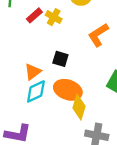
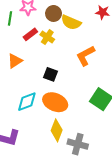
orange triangle: (33, 72) -> (15, 61), moved
yellow diamond: (79, 107) -> (57, 130), moved

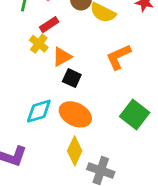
yellow cross: (47, 37) -> (39, 44), moved
orange triangle: (15, 61) -> (62, 57), moved

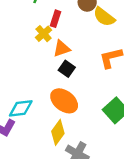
red rectangle: (49, 25) -> (56, 19), turned -49
cyan diamond: (39, 111) -> (21, 108), moved

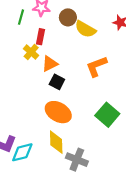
cyan diamond: (21, 108) -> (22, 152), moved
yellow diamond: (58, 132) -> (56, 142), turned -30

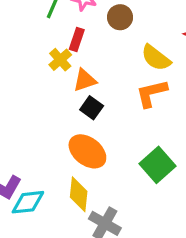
yellow semicircle: (85, 29) -> (156, 58), moved

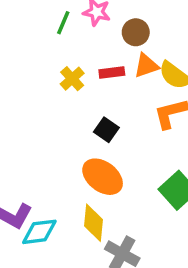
red rectangle: (77, 39) -> (112, 73), moved, turned 65
orange triangle: (85, 80) -> (146, 66), moved

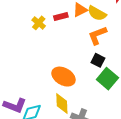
black square: (106, 130) -> (98, 60), moved

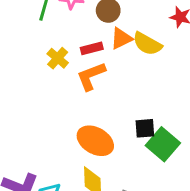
orange L-shape: (97, 35) -> (91, 76), moved
black square: (98, 60) -> (145, 128), moved, turned -32

